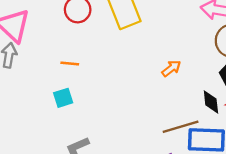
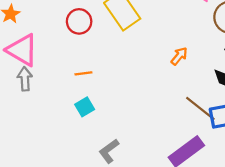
brown line: (181, 127) -> (200, 109), turned 68

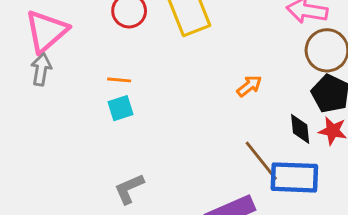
pink triangle: (22, 50) -> (46, 31), turned 36
cyan square: (85, 107) -> (120, 108), moved

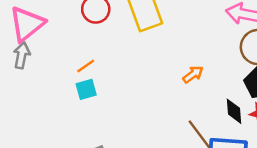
orange line: (119, 80) -> (86, 66), turned -42

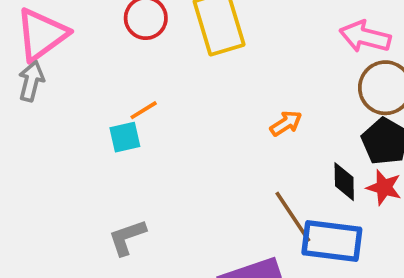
orange line: (86, 66) -> (144, 110), moved

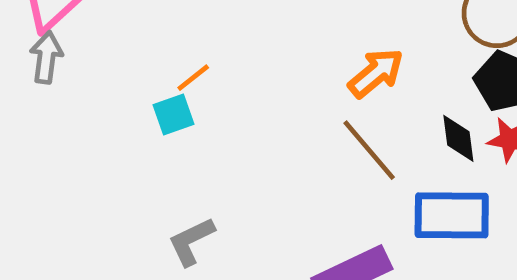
orange arrow: (286, 123) -> (376, 73), size x1.4
brown line: (293, 217) -> (369, 150), moved

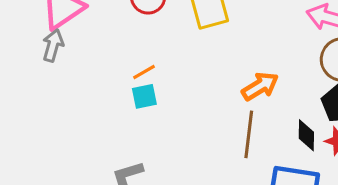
cyan square: (173, 115) -> (144, 96), moved
brown line: (369, 150) -> (249, 134), turned 39

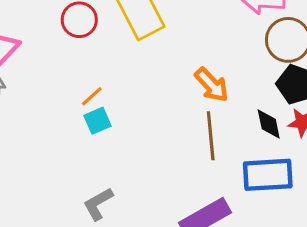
orange arrow: (260, 86) -> (212, 85), turned 90

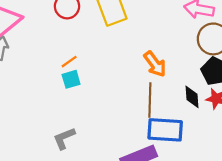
blue rectangle: (268, 175) -> (165, 130), moved

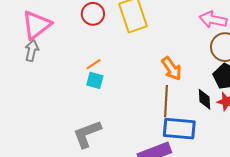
cyan square: (71, 79) -> (95, 80), turned 30
gray L-shape: (64, 138) -> (87, 134), size x1.4

